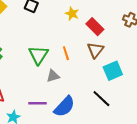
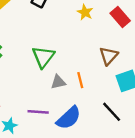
red rectangle: (95, 27) -> (120, 17), moved
orange line: (66, 53) -> (80, 80), moved

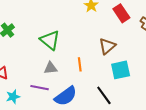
green triangle: (43, 57) -> (50, 40), turned -35
gray triangle: (58, 82) -> (51, 68), moved

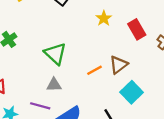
orange line: (80, 64) -> (94, 70), moved, turned 64
cyan square: (121, 70) -> (132, 92), turned -36

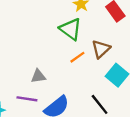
green triangle: (55, 54) -> (71, 29), moved

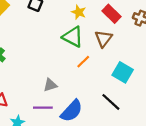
brown triangle: (101, 49) -> (103, 39), moved

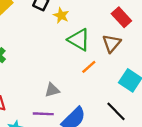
yellow star: (79, 12) -> (61, 15), moved

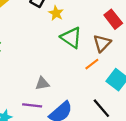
orange line: (89, 67) -> (92, 64), moved

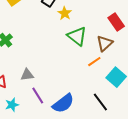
gray triangle: (42, 83) -> (27, 75), moved
purple line: (32, 105) -> (38, 96), turned 48

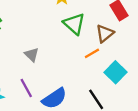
gray triangle: (27, 75) -> (32, 55), moved, turned 48

